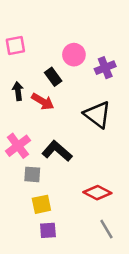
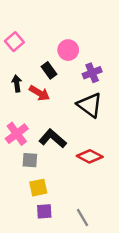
pink square: (15, 46) -> (14, 42), turned -30
purple cross: (105, 68) -> (92, 73), moved
red diamond: (97, 193) -> (90, 156), moved
gray line: (106, 229) -> (83, 217), moved

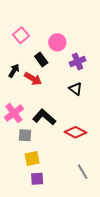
pink square: (14, 42) -> (21, 35), moved
black arrow: (17, 84) -> (14, 71), turned 40
black triangle: (90, 105) -> (76, 89), size x0.6
gray line: (83, 217) -> (83, 172), moved

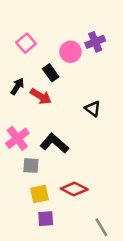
purple cross: (78, 62) -> (95, 42), moved
red diamond: (76, 132) -> (74, 189), moved
gray line: (83, 172) -> (101, 227), moved

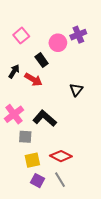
black triangle: (93, 109) -> (76, 90), turned 32
purple square: (46, 219) -> (37, 181), turned 32
gray line: (101, 227) -> (60, 180), moved

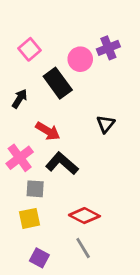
black rectangle: (42, 60) -> (58, 83), size x1.5
red arrow: (33, 80) -> (48, 131), moved
yellow square: (32, 160) -> (29, 218), moved
purple square: (37, 181) -> (39, 258), moved

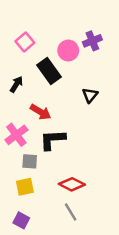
black triangle: (106, 124) -> (90, 95), moved
black L-shape: (62, 163) -> (53, 140), turned -44
purple square: (39, 258) -> (21, 220), moved

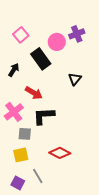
gray line: (71, 212) -> (38, 176), moved

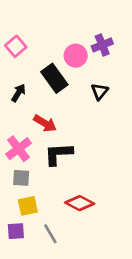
pink square: (21, 35) -> (16, 46), moved
black triangle: (75, 79) -> (100, 91), moved
gray square: (25, 134) -> (21, 178), moved
purple square: (18, 183) -> (16, 231), moved, turned -32

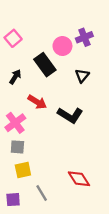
black L-shape: (58, 154) -> (70, 115), moved, turned -145
red diamond: (80, 203) -> (79, 179), moved, turned 30
purple square: (16, 231) -> (13, 200), moved

